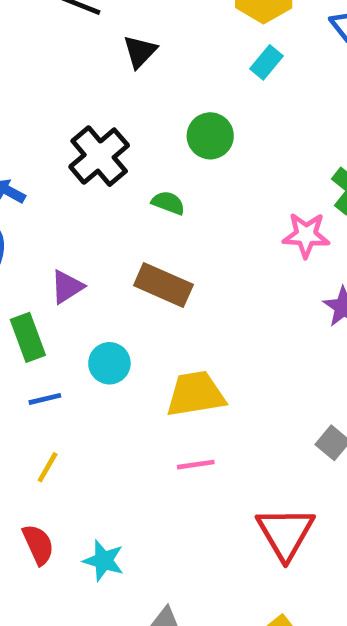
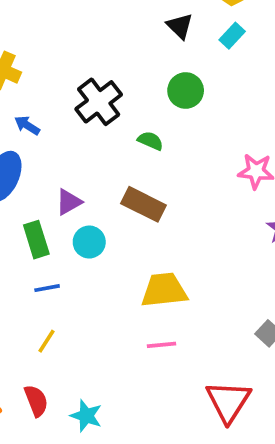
black triangle: (140, 51) -> (180, 26), moved, turned -32
cyan circle: (109, 363) -> (89, 242), moved

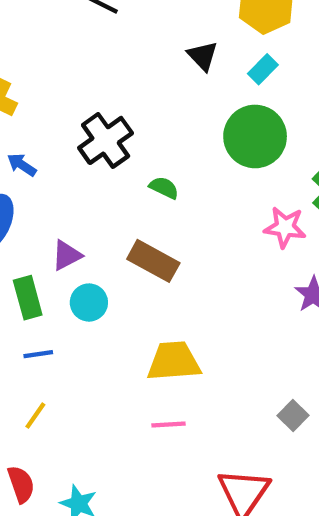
green circle: (186, 91) -> (255, 136), moved, size x1.5

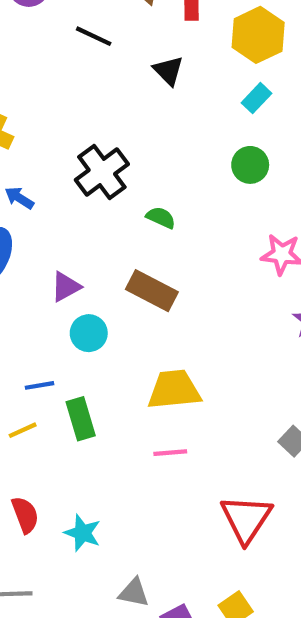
black triangle: (203, 56) -> (168, 71), moved
green circle: (255, 136) -> (250, 165), size x0.6
green rectangle: (28, 298) -> (81, 419), moved
yellow line: (35, 416) -> (23, 430), moved, turned 32

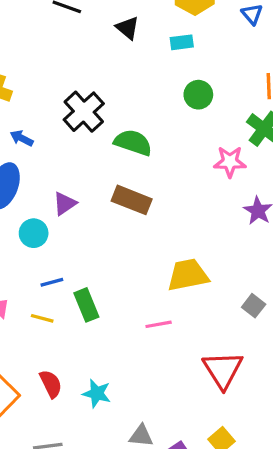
cyan rectangle: (256, 98) -> (182, 42), moved, turned 45
green semicircle: (161, 218) -> (133, 143), size x1.6
cyan circle: (89, 333) -> (34, 233), moved
yellow trapezoid: (174, 390) -> (188, 275), moved
yellow line: (23, 430) -> (42, 318), turned 45

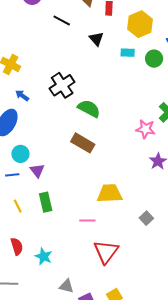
green circle: (198, 95) -> (154, 59), moved
purple triangle: (65, 204) -> (37, 171), moved, turned -42
blue line: (52, 282) -> (12, 175), moved
yellow line: (42, 318) -> (18, 206), turned 40
red triangle: (223, 370) -> (106, 252), moved

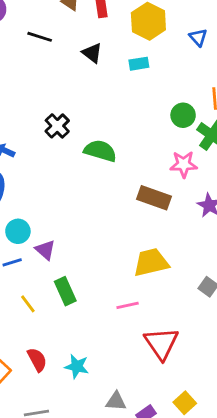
green circle: (154, 59) -> (183, 115), moved
black cross: (62, 85) -> (57, 126), size x0.7
brown rectangle: (83, 143) -> (154, 198), moved

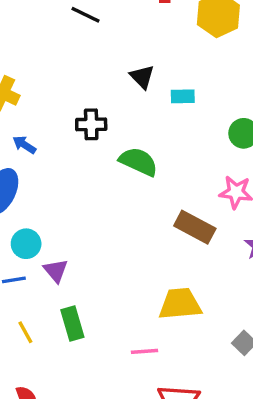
black triangle: (92, 53) -> (142, 77), moved
cyan rectangle: (139, 64) -> (183, 96), moved
black cross: (57, 126) -> (91, 124), turned 35

